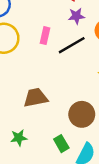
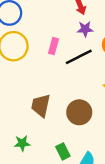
brown trapezoid: (36, 98) -> (41, 105), turned -70
brown circle: (82, 114) -> (79, 112), moved

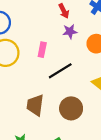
black line: (79, 57) -> (60, 71), moved

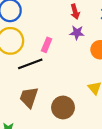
black line: (60, 71) -> (30, 64), moved

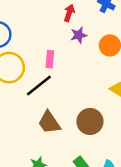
red arrow: (75, 12) -> (69, 13), turned -128
brown trapezoid: (29, 97) -> (49, 122), turned -35

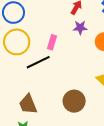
brown trapezoid: (49, 122) -> (28, 104), moved

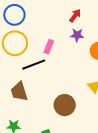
brown trapezoid: (28, 104) -> (19, 92), moved

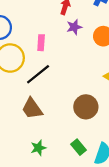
pink rectangle: (49, 47) -> (41, 43), moved

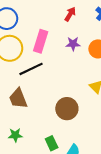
purple star: (74, 27) -> (73, 44), moved
pink rectangle: (41, 43) -> (41, 41), size x1.5

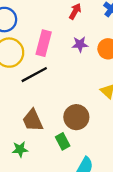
brown trapezoid: (18, 98) -> (33, 120), moved
green rectangle: (52, 143) -> (63, 141), moved

